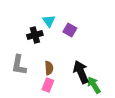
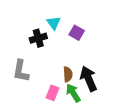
brown semicircle: (49, 68) -> (68, 74), moved
green arrow: (94, 85) -> (73, 93), moved

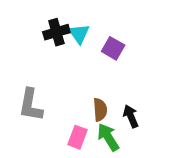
black cross: (38, 38) -> (56, 32), moved
black arrow: (89, 79) -> (131, 116), size x0.6

